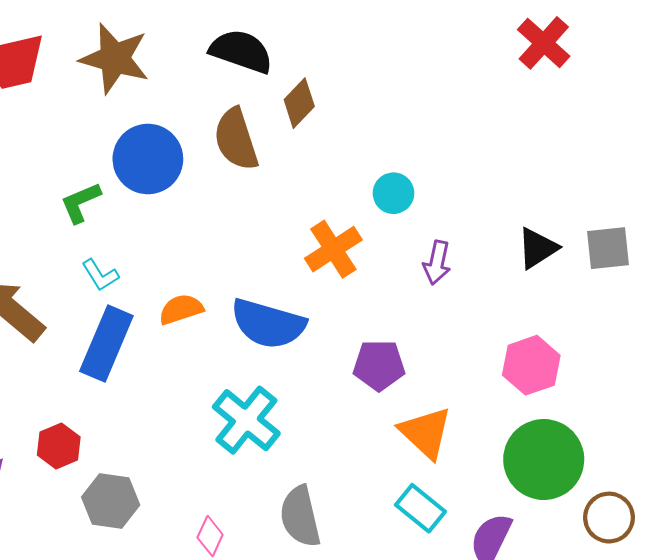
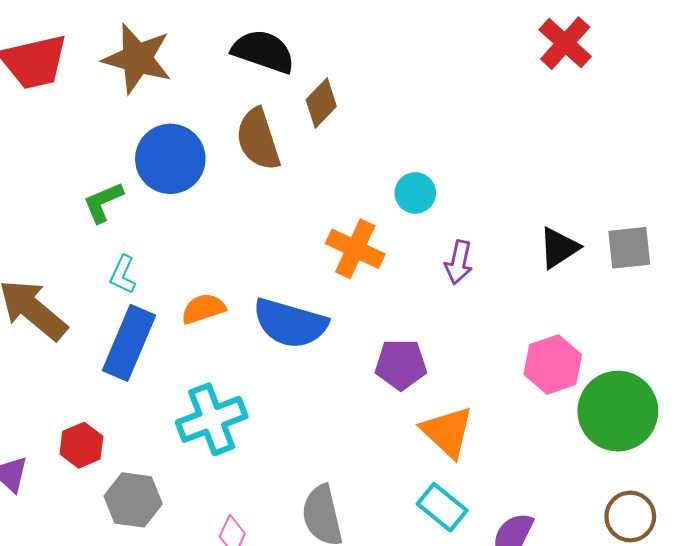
orange cross: (333, 249) -> (355, 249), turned -32
cyan L-shape: (100, 275) -> (123, 275), turned 57
cyan cross: (246, 420) -> (212, 419), moved, turned 30
green circle: (544, 460) -> (618, 411), moved

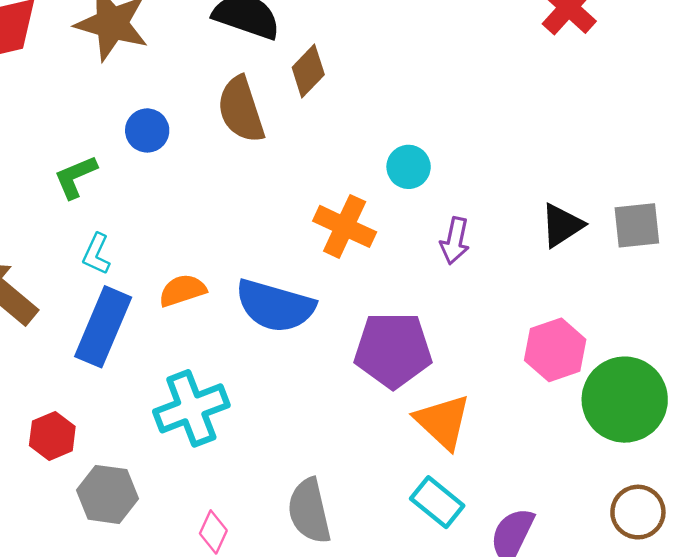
blue circle: (170, 159) -> (147, 130), size x0.6
purple pentagon: (401, 365) -> (393, 350), size x1.4

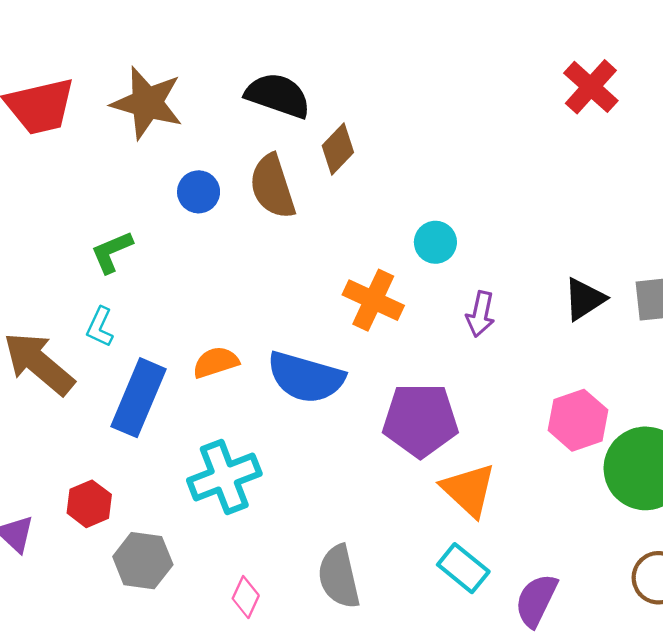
blue circle: (147, 130) -> (199, 192), moved
cyan L-shape: (96, 254) -> (100, 327), moved

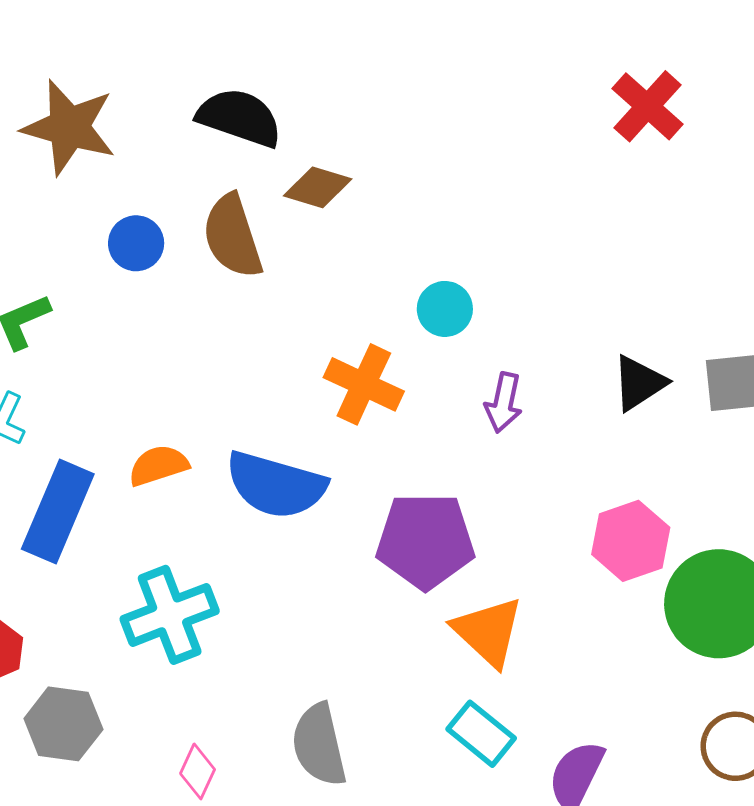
brown diamond: (338, 149) -> (318, 187), turned 63

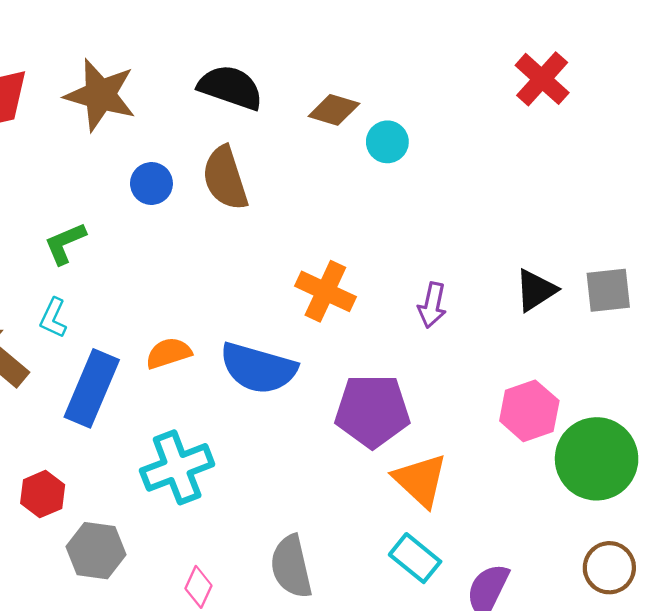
brown diamond: (318, 187) -> (334, 110), moved
cyan circle: (445, 309) -> (387, 142), moved

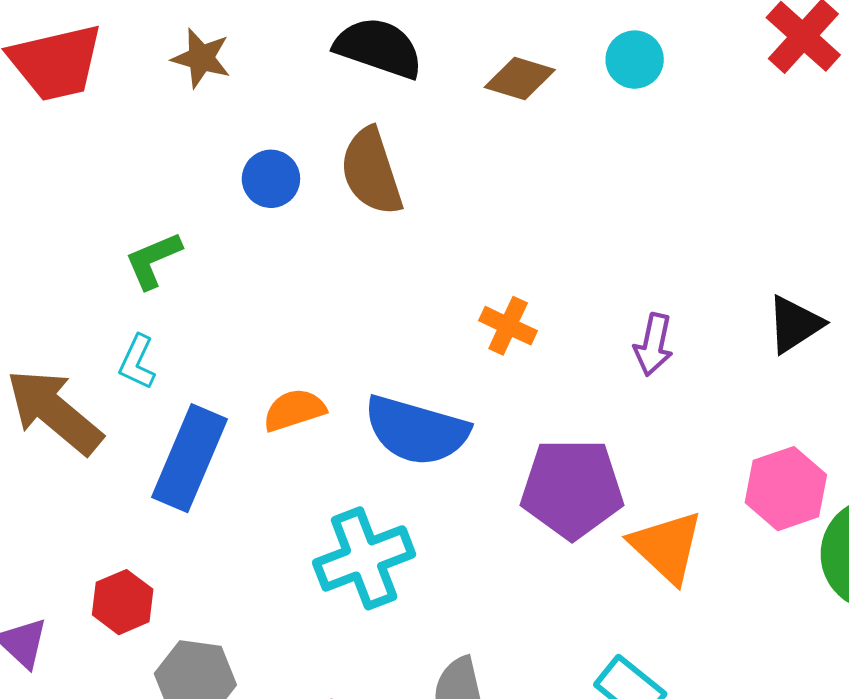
brown star: (100, 95) -> (201, 58), size x0.6
cyan circle: (387, 142) -> (635, 60), moved
orange cross: (325, 291) -> (508, 326), size x0.7
cyan cross: (177, 467) -> (364, 558), moved
orange triangle: (420, 480) -> (667, 547), moved

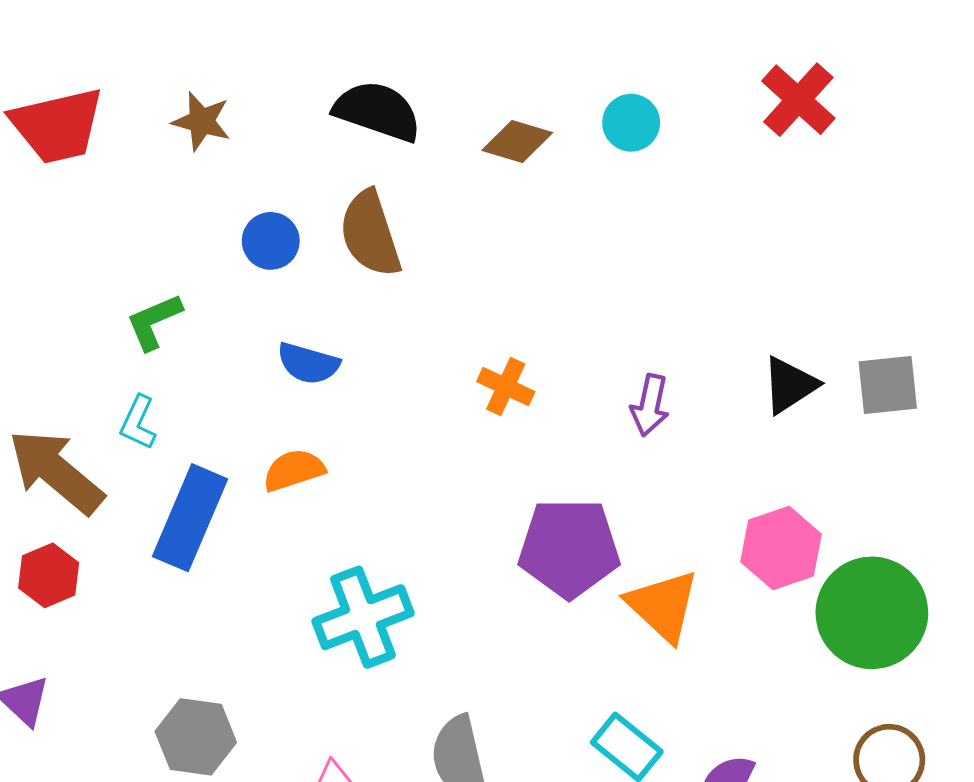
blue semicircle: (416, 430) -> (308, 363), moved, size x0.6
red hexagon: (123, 602) -> (49, 575), moved

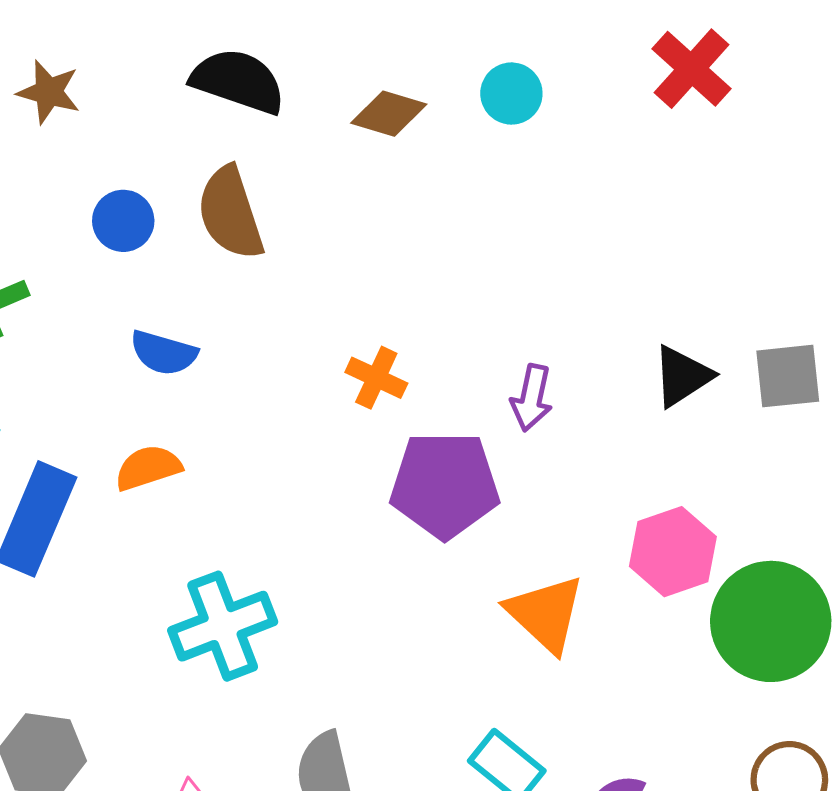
purple pentagon: (569, 548) -> (445, 485), moved

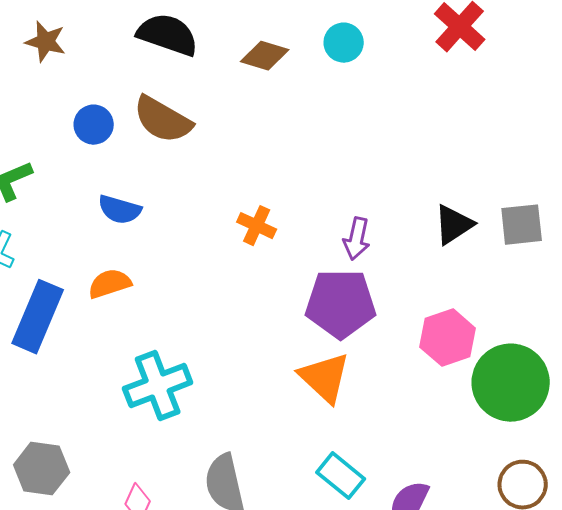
brown semicircle: (230, 213) -> (163, 120), turned -42
purple pentagon: (445, 485) -> (341, 304), moved
orange triangle: (546, 614) -> (325, 378), moved

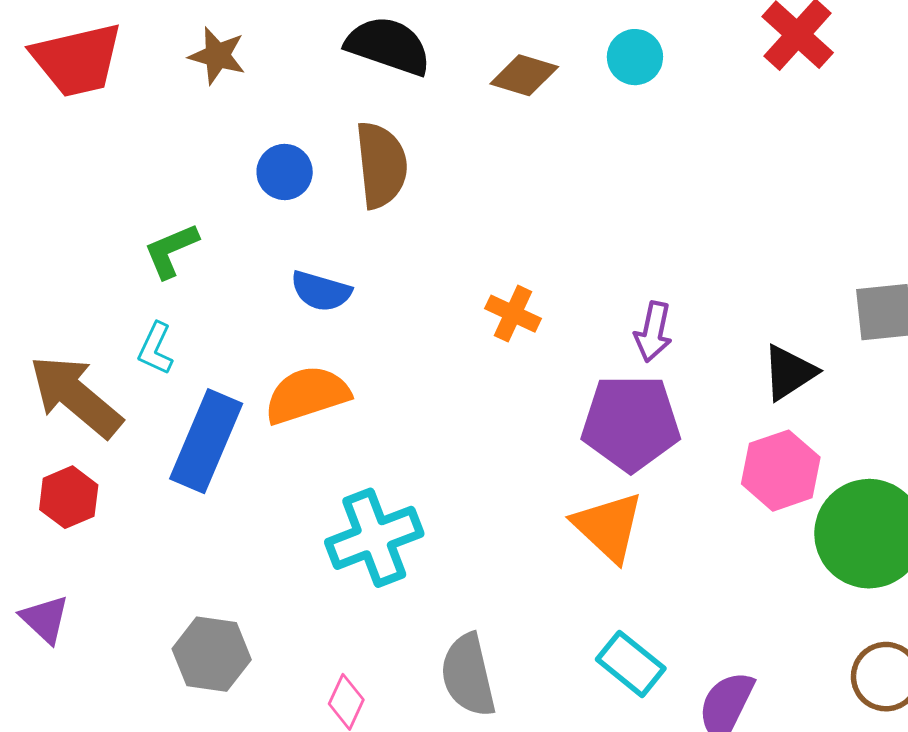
brown semicircle: (163, 120) -> (381, 165), turned -126
black triangle: (454, 225) -> (789, 372), moved
orange semicircle: (110, 284) -> (307, 395), size x1.4

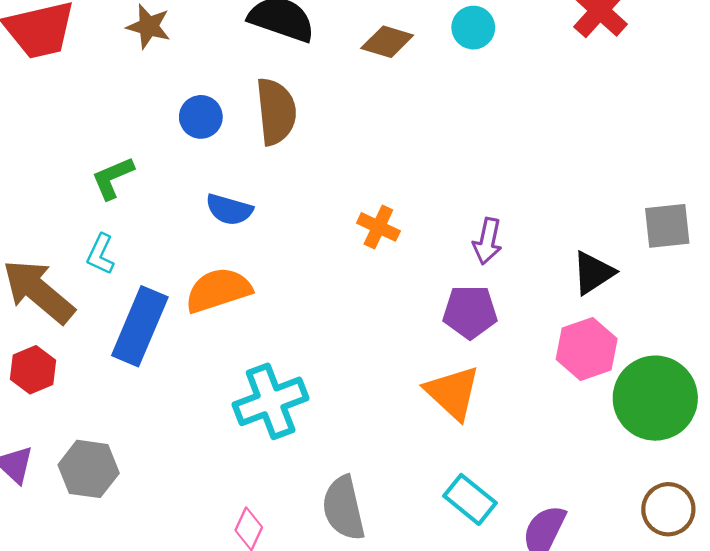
purple pentagon: (631, 423) -> (470, 312), size x0.7
gray hexagon: (212, 654) -> (89, 469), moved

